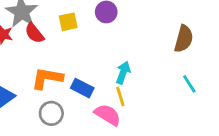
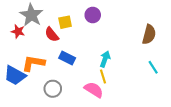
red semicircle: (34, 33) -> (52, 34), moved
orange L-shape: (47, 78) -> (33, 63), moved
blue rectangle: (82, 88) -> (67, 58), moved

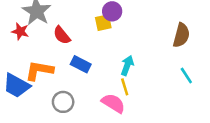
yellow square: (65, 22) -> (103, 23), moved

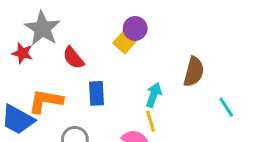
yellow square: (103, 23) -> (124, 42), turned -36
brown semicircle: (181, 35) -> (194, 72), moved
blue rectangle: (81, 64) -> (96, 93), turned 60

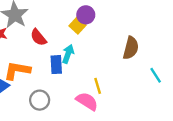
cyan arrow: (154, 95) -> (68, 54), moved

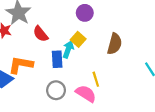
yellow square: (78, 25) -> (78, 39), moved
brown semicircle: (131, 48) -> (115, 44), moved
gray circle: (40, 100) -> (56, 90), moved

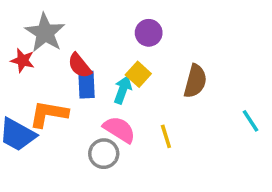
blue rectangle: (57, 59) -> (86, 85), moved
pink semicircle: (86, 94) -> (119, 129), moved

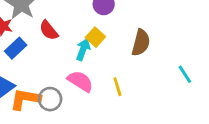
blue rectangle: (86, 85) -> (16, 48), moved, turned 50
orange L-shape: (49, 114) -> (25, 99), moved
gray circle: (104, 154) -> (50, 99), moved

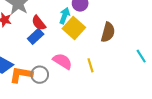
yellow square: (95, 37) -> (74, 28), size x1.5
blue rectangle: (16, 48) -> (36, 36), moved
cyan arrow: (83, 50) -> (65, 16), moved

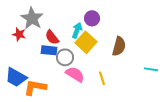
blue rectangle: (36, 36) -> (49, 50), turned 49
cyan line: (141, 56) -> (151, 69), turned -48
gray circle: (40, 75) -> (65, 57), moved

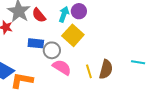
cyan arrow: (77, 30) -> (64, 14), moved
red semicircle: (52, 37) -> (39, 15), moved
brown semicircle: (119, 46) -> (106, 69), moved

